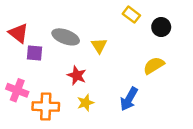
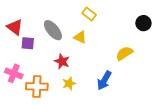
yellow rectangle: (131, 15) -> (89, 14), moved
black circle: (161, 27) -> (143, 23), moved
gray ellipse: (66, 37) -> (53, 30), turned 30
yellow triangle: (99, 46) -> (80, 37), turned -32

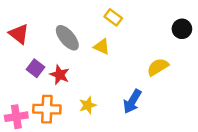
purple square: (28, 43) -> (35, 68), moved, turned 32
red star: (62, 61) -> (60, 75), moved
pink cross: (14, 73) -> (16, 117), moved, turned -30

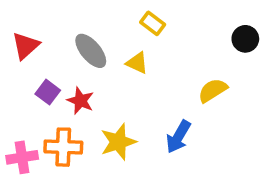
red triangle: (19, 34) -> (25, 46), turned 40
yellow star: (88, 105) -> (118, 142), size x1.5

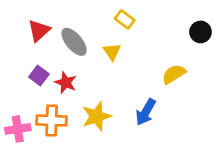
red triangle: (25, 46) -> (39, 31), moved
yellow triangle: (137, 63) -> (112, 52), turned 30

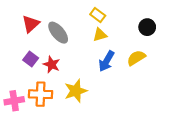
black circle: (200, 32) -> (147, 27), moved
yellow triangle: (112, 52) -> (100, 35), moved, turned 48
blue arrow: (146, 112) -> (107, 61), moved

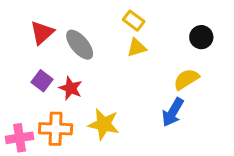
blue arrow: (107, 61) -> (173, 112), moved
yellow star: (76, 91) -> (104, 124), turned 30

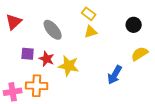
red triangle: (42, 33) -> (14, 22), moved
yellow semicircle: (186, 79) -> (140, 54), moved
purple square: (42, 81) -> (28, 54), turned -32
yellow star: (104, 124) -> (69, 66), moved

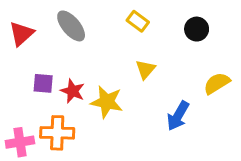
black circle: (134, 25) -> (197, 29), moved
gray ellipse: (53, 30) -> (71, 26), moved
yellow triangle: (91, 32) -> (145, 69), moved, turned -32

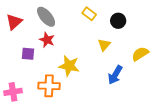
black circle: (197, 29) -> (118, 21), moved
yellow triangle: (145, 69) -> (104, 45), moved
red star: (73, 91) -> (47, 40), moved
orange cross: (57, 133) -> (49, 86), moved

